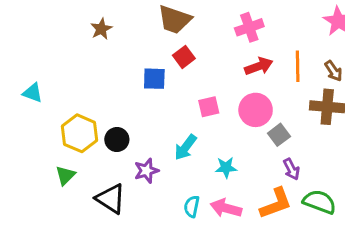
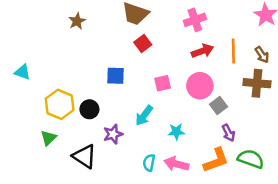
blue square: (154, 79) -> (115, 76), moved

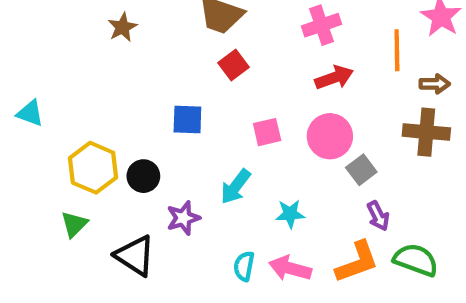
orange line: (233, 51) -> (397, 50), moved
brown arrow: (262, 55) -> (435, 84), turned -56

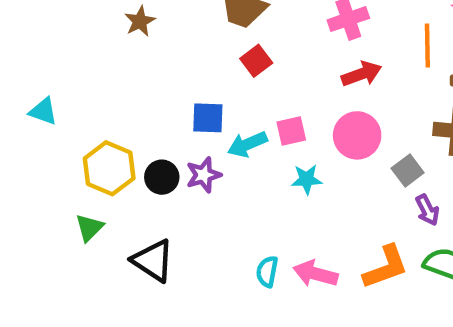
gray square: (361, 170) -> (408, 171), moved
cyan arrow: (236, 187) -> (247, 144), moved, turned 30
cyan star: (290, 214) -> (307, 179), moved
purple arrow: (378, 216) -> (427, 210), moved
purple star: (183, 218) -> (203, 175), moved

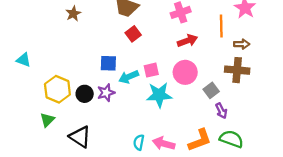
cyan star: (307, 179) -> (159, 95), size x1.6

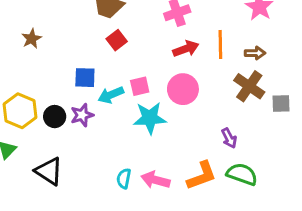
brown star: (73, 14) -> (32, 39), moved
orange line: (221, 26) -> (220, 44), moved
brown cross: (237, 70) -> (249, 86), turned 30
gray square: (211, 90) -> (281, 104), moved, turned 35

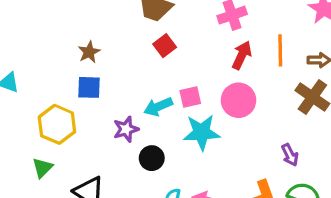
brown star: (32, 39) -> (89, 52), moved
red arrow: (186, 49) -> (242, 55), turned -45
blue square: (85, 78) -> (89, 87), moved
black circle: (55, 117) -> (152, 158), moved

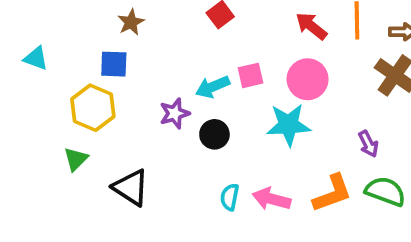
red arrow: (242, 55) -> (311, 26), turned -76
blue square: (89, 87) -> (114, 64), moved
cyan star: (202, 132) -> (289, 125), moved
black circle: (152, 158) -> (214, 134), moved

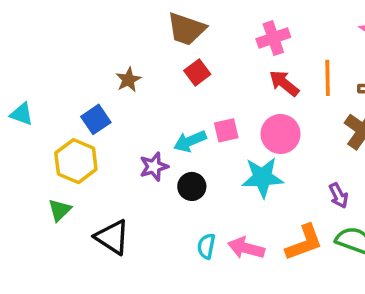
brown star: (131, 22) -> (128, 80), moved
blue square: (114, 64) -> (96, 119), turned -36

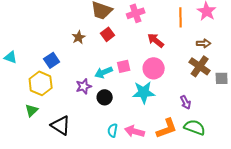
pink cross: (273, 38) -> (136, 13), moved
orange line: (328, 78) -> (181, 17), moved
brown star: (128, 80) -> (79, 37), moved

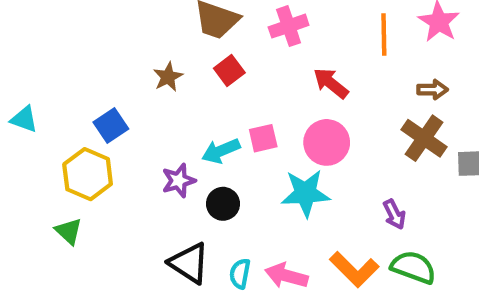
green triangle: (32, 110) -> (69, 231), turned -32
black triangle: (61, 125) -> (189, 263), moved
orange L-shape: (167, 128) -> (354, 269), turned 65

